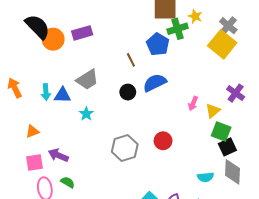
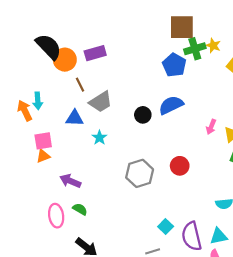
yellow star: (195, 16) -> (213, 46), moved
brown line: (131, 60) -> (80, 85), moved
cyan arrow: (46, 92) -> (38, 101), moved
pink square: (34, 163) -> (43, 141), moved

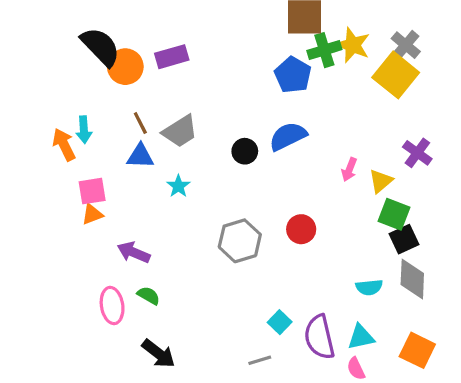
yellow star: (213, 46) -> (353, 45), size x1.5
brown line: (80, 85) -> (140, 123), moved

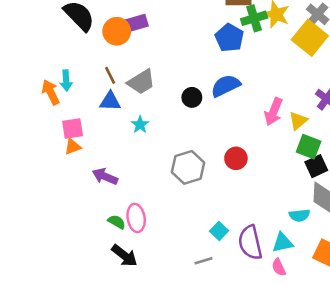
orange circle: (125, 67) -> (117, 31), moved
pink arrow: (349, 169) -> (274, 112), size x1.5
cyan semicircle: (369, 287) -> (299, 215), moved
green semicircle: (149, 296) -> (117, 222), moved
pink ellipse: (112, 305) -> (136, 218), moved

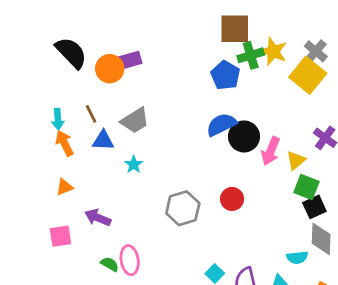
brown line: (110, 75) -> (91, 114), moved
orange arrow: (51, 92) -> (64, 143), moved
black circle: (192, 97) -> (244, 136), moved, size x1.5
pink square: (73, 129) -> (60, 236), moved

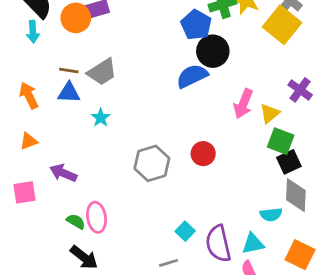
brown line: (91, 114) -> (69, 71), moved, turned -54
cyan arrow: (58, 119) -> (33, 32), moved
black circle: (244, 136) -> (213, 51), moved

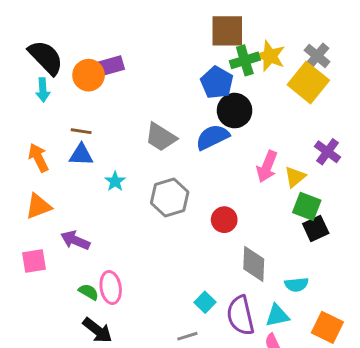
gray trapezoid: (102, 72) -> (161, 137), moved, turned 64
orange triangle: (29, 141) -> (38, 206), size x1.4
gray hexagon: (152, 163) -> (170, 198), moved
gray diamond: (296, 195) -> (254, 264), moved

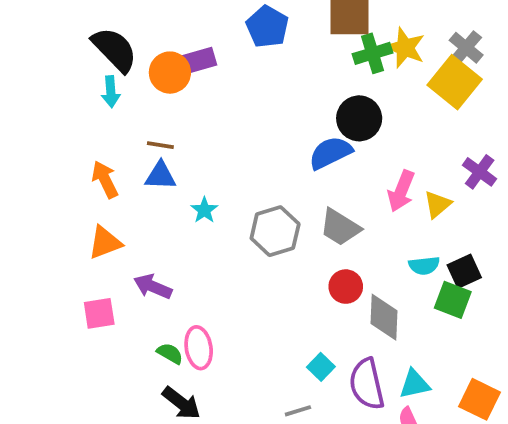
blue pentagon: (217, 83) -> (267, 27), moved
gray trapezoid: (161, 137) -> (340, 227), moved
green square: (307, 206) -> (453, 300), moved
red circle: (224, 220) -> (346, 287), moved
cyan semicircle: (296, 285) -> (424, 266), moved

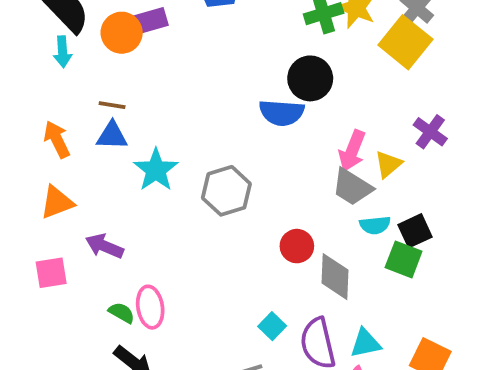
blue semicircle: (330, 153) -> (282, 113), turned -150
cyan star: (204, 210) -> (156, 170), size x1.6
gray trapezoid: (340, 227) -> (352, 187), moved

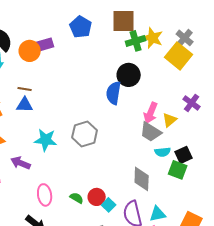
blue semicircle: (282, 113) -> (114, 93), turned 95
cyan star: (156, 170) -> (46, 140), moved, turned -30
red circle: (297, 246) -> (97, 197), moved
green semicircle: (122, 313) -> (77, 198), moved

